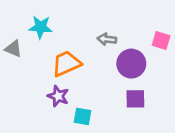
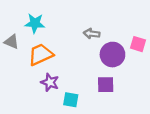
pink square: (161, 41) -> (138, 44), moved
orange trapezoid: (66, 64) -> (41, 55), moved
purple square: (135, 99) -> (106, 85), moved

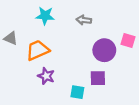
cyan star: (35, 23) -> (45, 16), moved
gray arrow: (92, 34) -> (84, 20), moved
cyan square: (71, 100) -> (77, 92), moved

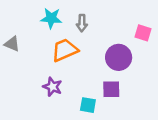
gray arrow: (84, 20) -> (82, 23), moved, turned -96
pink square: (128, 41) -> (143, 33), moved
orange trapezoid: (38, 50) -> (65, 50), moved

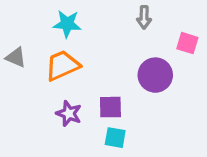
gray arrow: (82, 23) -> (144, 17), moved
orange trapezoid: (65, 50) -> (62, 65), moved
purple square: (111, 89) -> (110, 107), moved

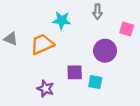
cyan star: (67, 24) -> (62, 20), moved
purple star: (69, 114) -> (45, 89), moved
cyan square: (115, 138) -> (95, 82), moved

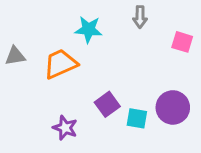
gray triangle: (11, 39) -> (15, 56), turned -32
purple circle: (105, 51) -> (173, 107), moved
purple square: (75, 72) -> (107, 104), turned -35

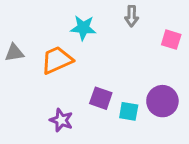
purple square: (107, 104) -> (101, 98), turned -35

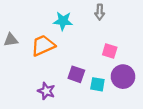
pink square: (171, 40) -> (110, 51), moved

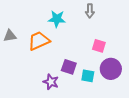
purple star: (46, 91) -> (51, 82), moved

